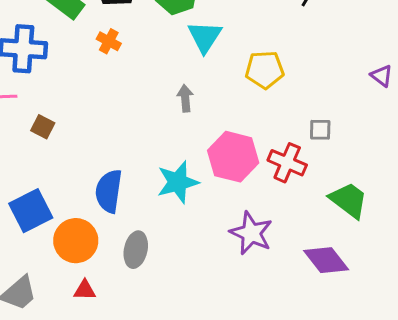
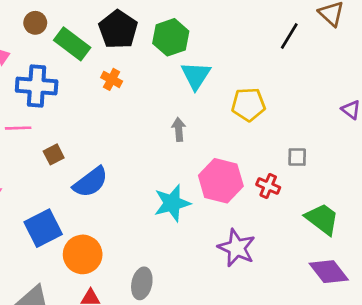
brown square: (43, 127) -> (54, 154), turned 36
red cross: (287, 163) -> (268, 186), size x0.7
blue semicircle: (109, 191) -> (91, 182), moved, turned -135
gray ellipse: (136, 250) -> (142, 283), moved
purple diamond: (326, 260) -> (329, 272), moved

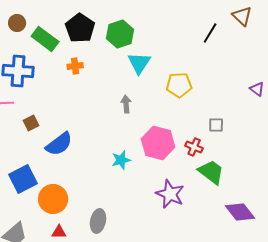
orange cross: (112, 79) -> (75, 66), turned -35
cyan star: (172, 203) -> (121, 160), size x0.7
green trapezoid: (322, 219) -> (211, 172), moved

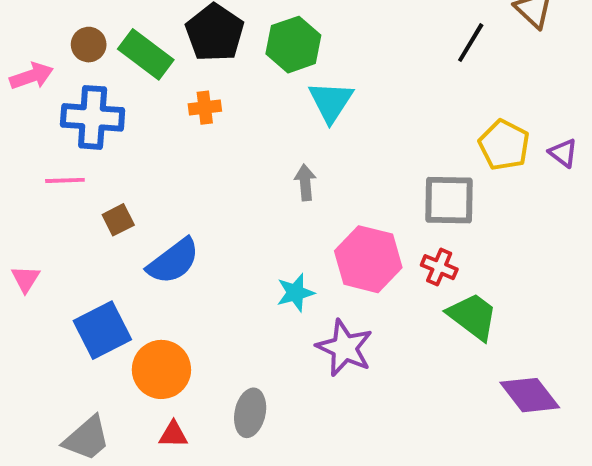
brown circle: (17, 23) -> (89, 45), moved
yellow pentagon: (179, 85) -> (504, 145), moved, turned 30
gray square: (216, 125) -> (449, 200), moved, size x1.8
purple star: (170, 194) -> (345, 348), moved

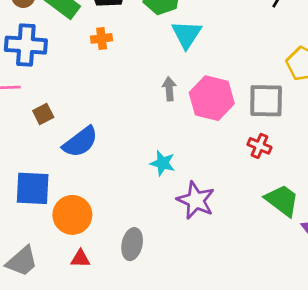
pink hexagon: (368, 259) -> (212, 98), moved
cyan star: (295, 293) -> (163, 163), turned 30
green trapezoid: (473, 316) -> (282, 200), moved
blue square: (102, 330) -> (33, 188), turned 30

